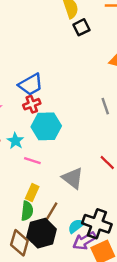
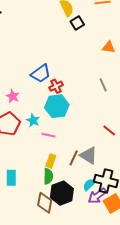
red cross: (32, 104) -> (56, 86), moved
gray triangle: (73, 178) -> (89, 155), moved
brown line: (52, 211) -> (74, 158), moved

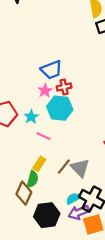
pink star: (13, 96) -> (45, 91), moved
black hexagon: (62, 193) -> (47, 215), moved
brown diamond: (45, 203) -> (24, 193), moved

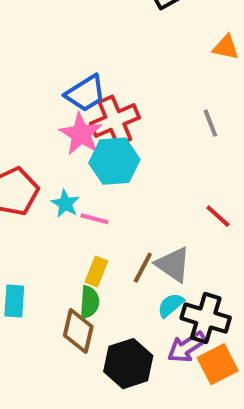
red cross: (64, 87) -> (115, 121), size x1.6
pink star: (45, 91) -> (81, 134), size x1.5
cyan star: (31, 117) -> (65, 204), moved
cyan semicircle: (73, 198) -> (171, 305), moved

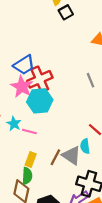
cyan semicircle: (171, 305) -> (85, 146), moved, turned -56

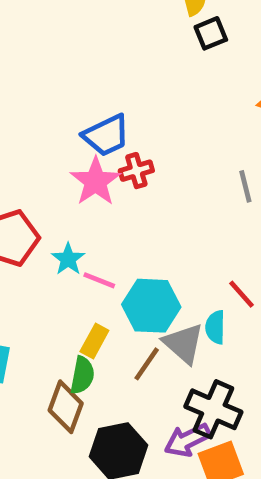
red cross: (40, 79) -> (136, 171), size x0.6
cyan hexagon: (40, 101) -> (151, 306), moved
brown line: (55, 157) -> (147, 364), moved

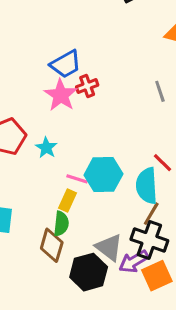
pink line: (99, 280) -> (77, 179), moved
cyan semicircle: (215, 327) -> (147, 186), size x1.6
gray triangle: (183, 343) -> (109, 247), moved
brown line: (147, 364) -> (151, 214), moved

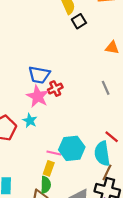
blue trapezoid: (66, 64) -> (39, 75), turned 45
cyan star: (46, 148) -> (30, 121), moved

